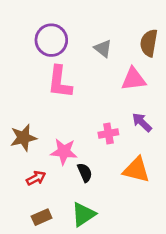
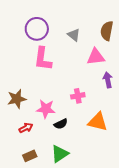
purple arrow: (142, 122) -> (108, 80), moved, turned 35
black semicircle: (85, 173) -> (61, 124), turned 88

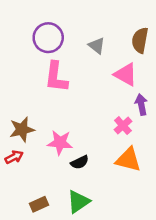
pink triangle: (96, 57) -> (126, 74), turned 36
pink cross: (78, 96) -> (123, 126), moved, turned -32
red arrow: (26, 128) -> (14, 157), moved

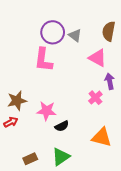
purple circle: (48, 38) -> (53, 32), moved
orange triangle: (128, 160) -> (102, 137), moved

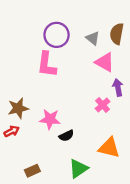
gray triangle: (75, 35) -> (93, 38), moved
green triangle: (61, 157) -> (78, 169), moved

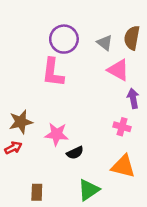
pink cross: (103, 105) -> (122, 127), moved, turned -32
brown rectangle: (32, 171) -> (37, 192), turned -64

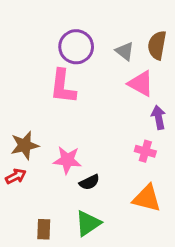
green triangle: (89, 190) -> (88, 223), moved

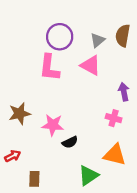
gray triangle: (125, 51) -> (97, 40), turned 42
pink triangle: (141, 84) -> (91, 65), moved
red arrow: (16, 176) -> (13, 156), moved
green triangle: (88, 223) -> (88, 175), moved

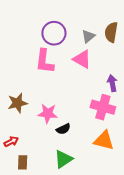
pink cross: (114, 118) -> (103, 107), size x1.6
green triangle: (88, 175) -> (63, 159), moved
brown rectangle: (34, 179) -> (23, 162), moved

